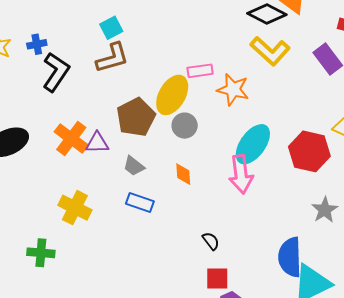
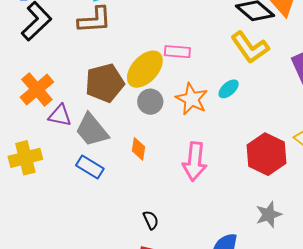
orange star: (233, 89) -> (192, 99), moved
purple triangle: (97, 143) -> (60, 115), moved
cyan ellipse: (253, 144) -> (229, 89), moved, size x0.5
gray trapezoid: (134, 166) -> (92, 130), size x1.6
yellow cross: (75, 208) -> (25, 158), turned 36

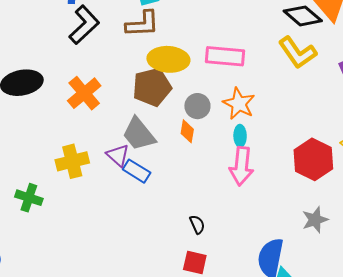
pink rectangle: (177, 52) -> (225, 56), size x1.5
yellow ellipse: (145, 69) -> (168, 59), moved, turned 51
cyan ellipse: (229, 89) -> (240, 136), moved, turned -50
purple triangle: (60, 115) -> (118, 155), moved, turned 30
orange diamond: (138, 149) -> (187, 131), moved

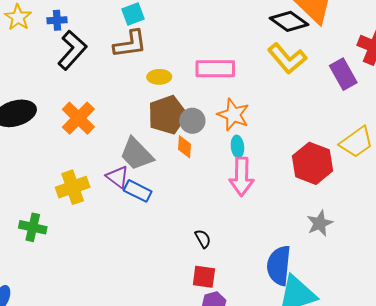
yellow ellipse: (168, 59) -> (159, 77), size x0.6
brown pentagon: (152, 87) -> (167, 115), moved

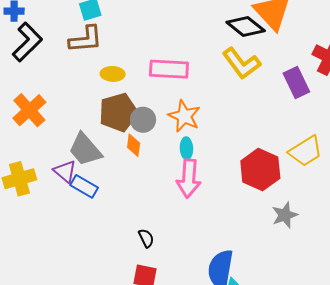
gray star: (320, 223) -> (285, 215), moved

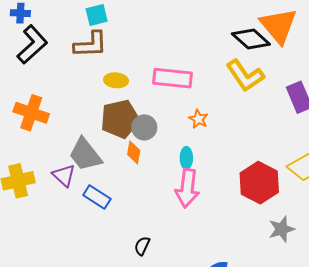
orange cross: (29, 110) -> (31, 113), turned -32
orange star: (184, 116) -> (198, 119), moved, size x0.6
blue rectangle: (84, 186) -> (97, 197), moved
black semicircle: (146, 238) -> (142, 246), turned -132

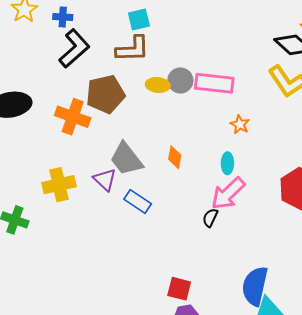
brown pentagon: (120, 119) -> (105, 94), moved
gray circle: (144, 127) -> (180, 80), moved
pink arrow: (187, 188) -> (228, 194), turned 39
black semicircle: (142, 246) -> (210, 218), moved

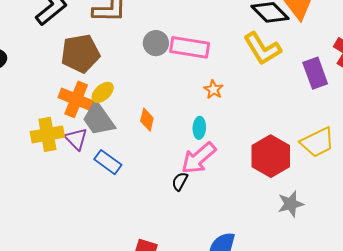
yellow ellipse: (158, 85) -> (103, 92), moved, turned -50
orange cross: (73, 117) -> (76, 99), moved
yellow cross: (59, 185) -> (47, 134), moved

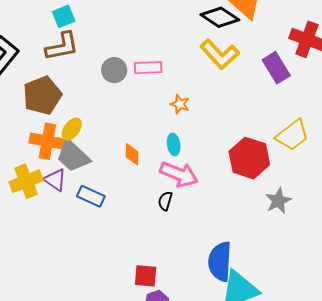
pink rectangle: (190, 47) -> (148, 68), size x0.7
orange diamond: (147, 120) -> (132, 154), moved
pink arrow: (199, 158) -> (179, 174), turned -105

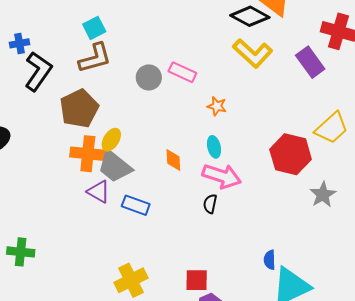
pink rectangle: (148, 68) -> (182, 72), turned 32
yellow cross: (26, 181) -> (131, 280), moved
blue semicircle: (220, 261) -> (270, 260), size x0.5

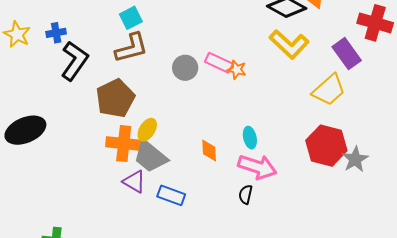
orange star: (217, 106) -> (237, 70), moved
yellow trapezoid: (332, 128) -> (329, 90), moved
gray star: (323, 195) -> (355, 159), moved

